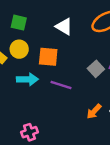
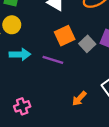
orange square: (48, 57) -> (65, 36), moved, turned -30
orange arrow: (94, 111) -> (79, 99), moved

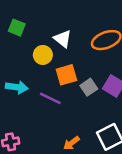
yellow circle: (12, 25) -> (43, 55), moved

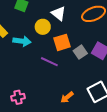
cyan arrow: (17, 87) -> (22, 41), moved

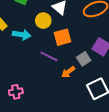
gray square: (80, 52) -> (84, 59), moved
orange arrow: (67, 97) -> (68, 72), moved

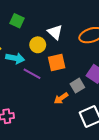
purple line: (49, 56) -> (32, 74), moved

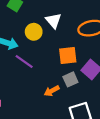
orange square: (57, 63) -> (68, 55), moved

